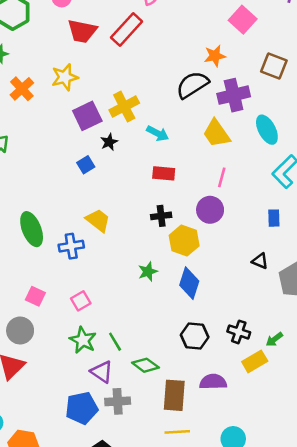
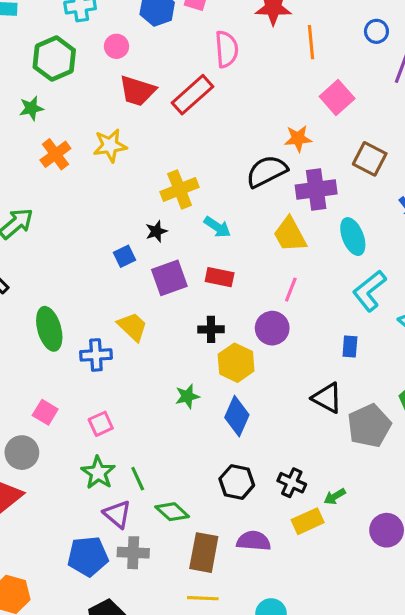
purple square: (87, 116) -> (169, 278), moved
black triangle: (260, 261) -> (327, 398), size x1.5

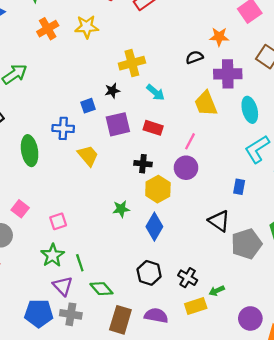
black semicircle: (267, 171) -> (194, 57), size x0.6
pink line: (291, 290) -> (190, 141), moved
blue cross: (96, 355) -> (63, 128), moved

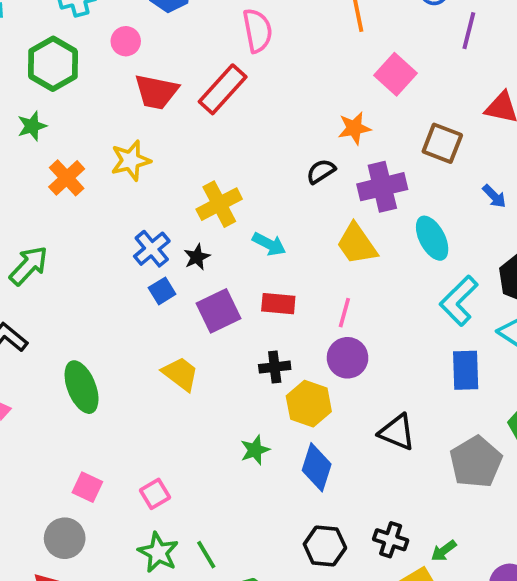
blue cross: (63, 128) -> (152, 249), moved, turned -30
blue rectangle: (239, 187) -> (466, 370), moved, size x1.5
black triangle: (219, 221) -> (397, 432), moved

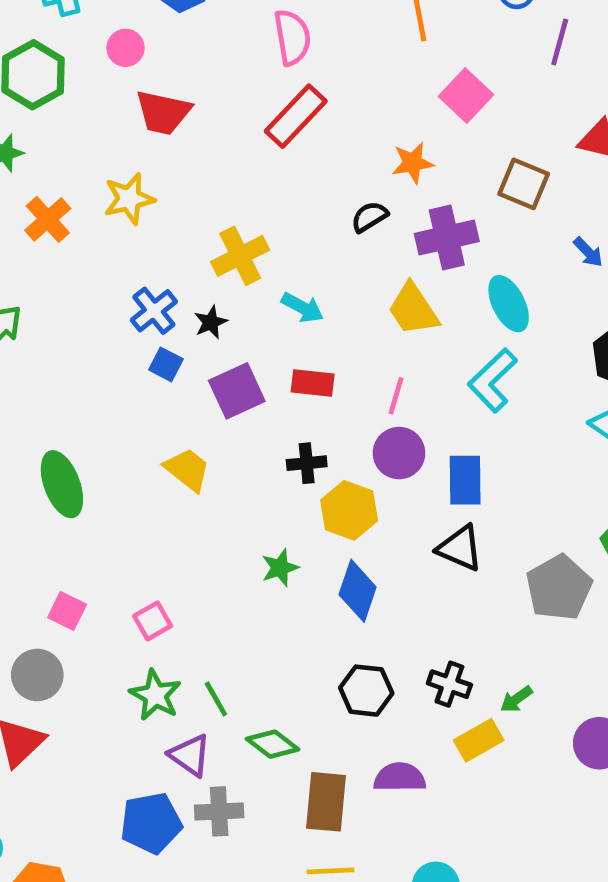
red rectangle: (223, 89) -> (296, 116), moved
blue square: (162, 291) -> (166, 364), turned -32
cyan L-shape: (459, 301) -> (493, 380), moved
blue rectangle: (466, 370) -> (465, 480), moved

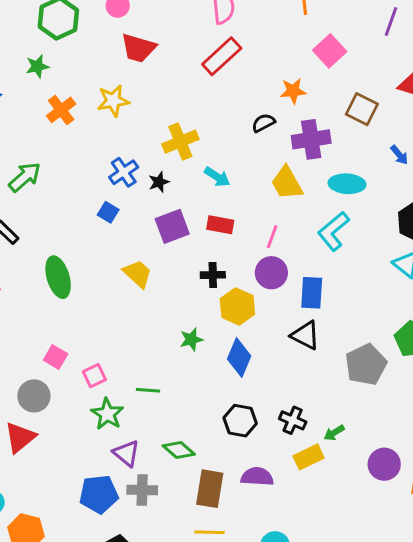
cyan ellipse: (509, 304) -> (347, 184), turned -64
blue square: (166, 364) -> (108, 212), moved
pink square: (153, 621) -> (94, 376), moved
green line: (216, 699) -> (148, 390), moved, turned -60

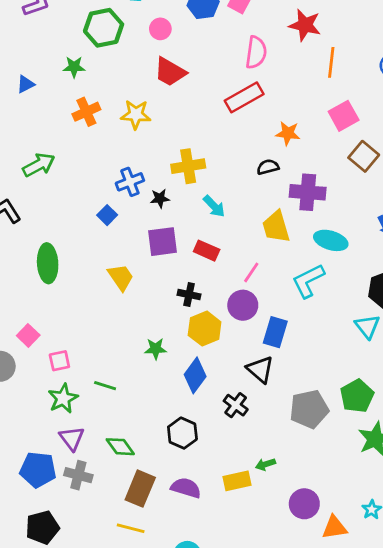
orange star: (293, 91) -> (288, 133), moved
brown square: (362, 109) -> (364, 156), moved
black cross: (293, 420) -> (236, 405), moved

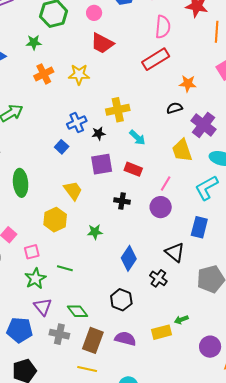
purple cross: (308, 192) -> (204, 125), turned 35
yellow hexagon: (205, 329) -> (55, 220), moved
blue rectangle: (275, 332) -> (199, 227), moved
green star: (156, 349) -> (95, 232), moved
gray cross: (78, 475) -> (59, 334), moved

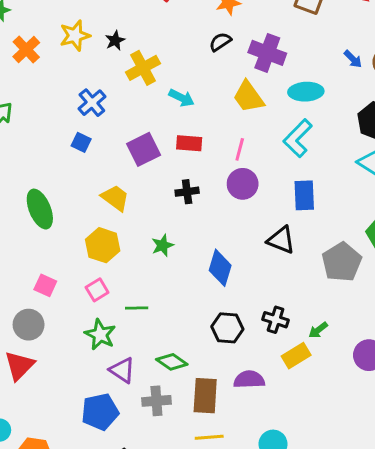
black star: (99, 133) -> (115, 40), moved
pink square: (32, 252) -> (97, 290), moved
black cross: (158, 278) -> (276, 320), moved

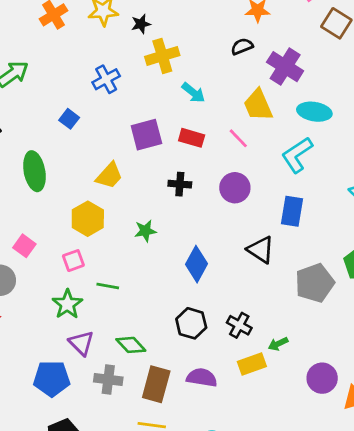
blue square: (81, 142) -> (69, 119), moved
pink line: (240, 149) -> (238, 138), moved, turned -70
yellow trapezoid: (115, 198) -> (109, 176), turned 84

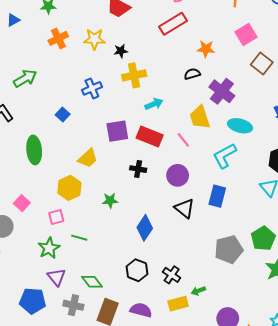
cyan arrow: (193, 93) -> (154, 104), turned -66
red rectangle: (192, 138) -> (150, 136), size x1.4
black triangle: (261, 250) -> (185, 208), moved

